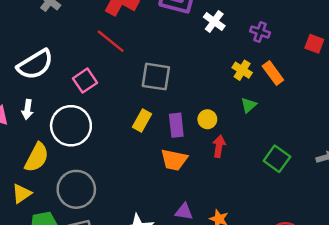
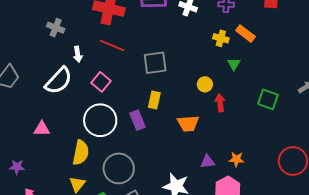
white arrow: (27, 109) -> (78, 54), moved
purple rectangle: (176, 125) -> (137, 120), moved

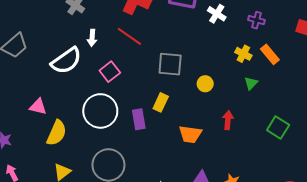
yellow circle: (205, 84) -> (205, 84), moved
yellow semicircle: (81, 153) -> (57, 133), moved

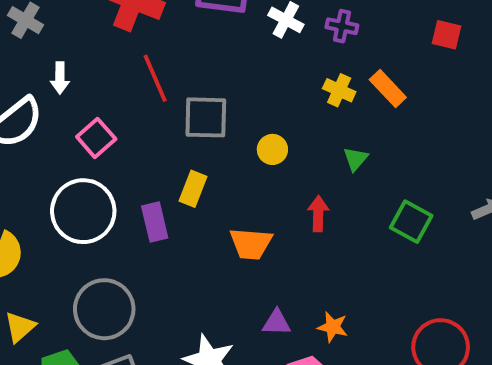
purple cross: (256, 20) -> (342, 26), moved
red line: (129, 36) -> (155, 78), moved, turned 35
green triangle: (251, 83) -> (356, 159), moved

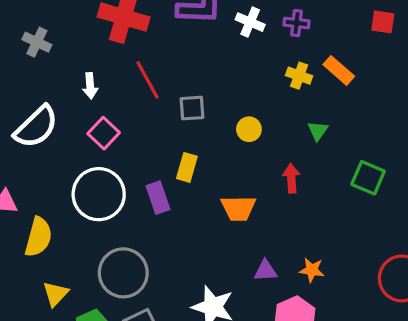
white arrow: (60, 78) -> (90, 86), moved
gray square: (206, 117) -> (192, 108), size x0.7

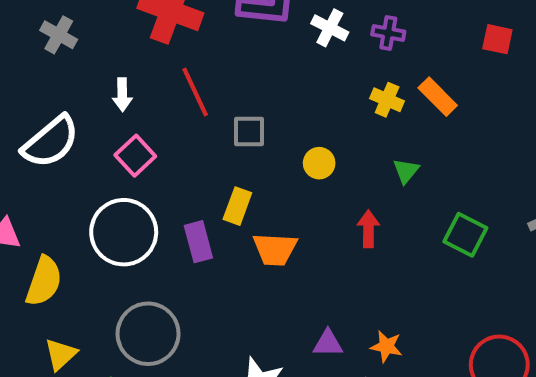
orange trapezoid: (238, 208) -> (275, 249), moved

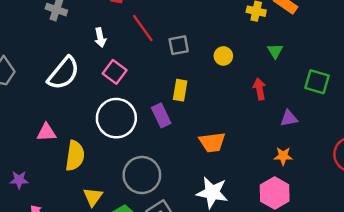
orange trapezoid: (275, 249) -> (212, 142), moved
purple triangle: (328, 343) -> (289, 118), moved

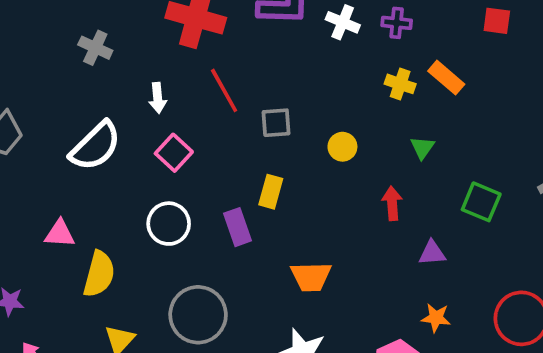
white circle: (116, 118) -> (169, 224), size x0.7
orange star: (283, 156) -> (436, 318), moved

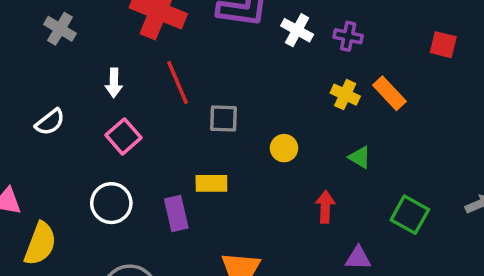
white semicircle: (95, 146) -> (50, 122), size x0.6
green triangle: (422, 148) -> (360, 157), turned -40
yellow rectangle: (271, 192) -> (211, 183), turned 68

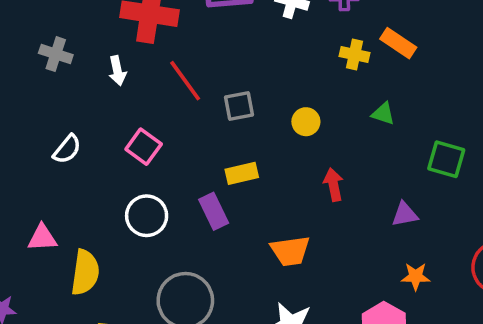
white arrow: (114, 83) -> (117, 71), moved
red arrow: (325, 207) -> (333, 185), moved

